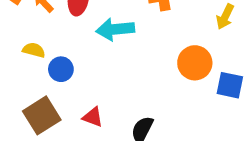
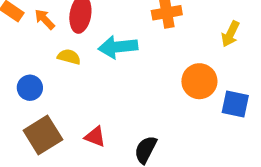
yellow semicircle: (34, 50) -> (69, 57), moved
blue circle: (61, 69) -> (30, 88), moved

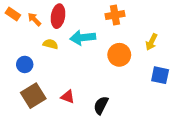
yellow arrow: (230, 34) -> (151, 42), moved
orange circle: (199, 81) -> (119, 55), moved

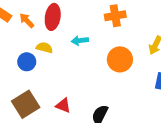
cyan arrow: (83, 38) -> (80, 41), size x0.6
blue circle: (25, 64) -> (27, 62), moved

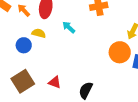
cyan arrow: (80, 41) -> (69, 27), turned 48
orange circle: (120, 59) -> (120, 52), moved

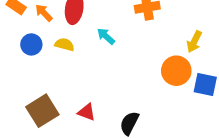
blue circle: (24, 45) -> (31, 44), moved

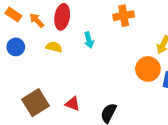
cyan arrow: (106, 36) -> (89, 40), turned -147
blue circle: (31, 44) -> (16, 47), moved

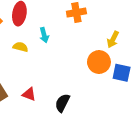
yellow semicircle: (54, 47) -> (20, 47), moved

